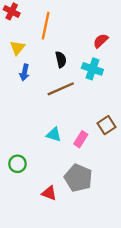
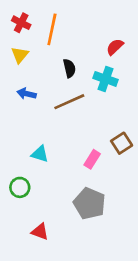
red cross: (12, 11) -> (21, 23), moved
blue arrow: (24, 72) -> (27, 94), moved, turned 91
cyan triangle: (54, 135) -> (40, 154), moved
red triangle: (49, 193) -> (40, 232), moved

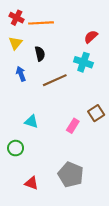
orange line: (52, 29) -> (41, 23), turned 75
black semicircle: (69, 68) -> (40, 54), moved
blue arrow: (27, 94) -> (21, 74), turned 56
gray pentagon: (89, 203) -> (71, 175), moved

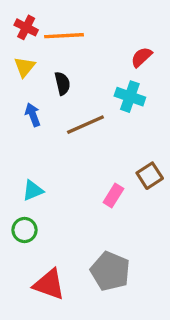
cyan triangle: (31, 122) -> (33, 190), moved, turned -40
red triangle: (31, 183) -> (49, 284), size x1.5

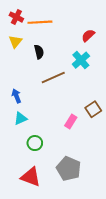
cyan cross: (130, 97) -> (81, 60), turned 30
blue arrow: (33, 115) -> (16, 96), moved
green circle: (25, 230) -> (35, 143), moved

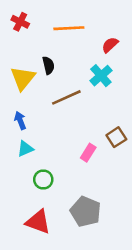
orange line: (40, 22) -> (69, 28), moved
yellow triangle: (15, 42) -> (23, 78), moved, size x1.5

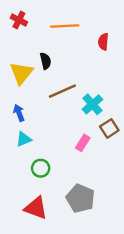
red semicircle: (110, 45) -> (103, 42), turned -42
cyan cross: (101, 76) -> (92, 104), moved

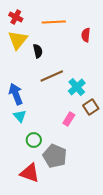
yellow triangle: (21, 73) -> (18, 40), moved
blue arrow: (19, 113) -> (16, 94), size x1.5
cyan triangle: (24, 139) -> (20, 116), turned -48
gray pentagon: (80, 198) -> (55, 156), moved

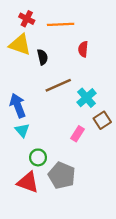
red cross: (16, 17) -> (27, 19), moved
red semicircle: (86, 35) -> (83, 49), moved
yellow triangle: (18, 40) -> (20, 45), turned -50
red triangle: (30, 173) -> (28, 182), moved

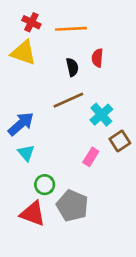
black semicircle: (43, 57) -> (72, 67), moved
blue arrow: (18, 106) -> (21, 124), turned 70

